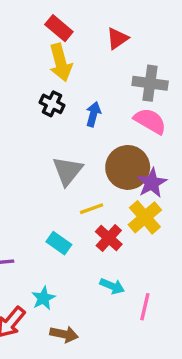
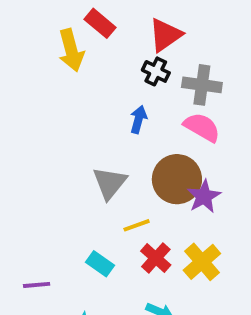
red triangle: (117, 38) -> (165, 35), size x1.4
yellow arrow: (61, 63) -> (71, 50), moved
black cross: (52, 104) -> (156, 71), moved
yellow cross: (145, 217) -> (202, 262), moved

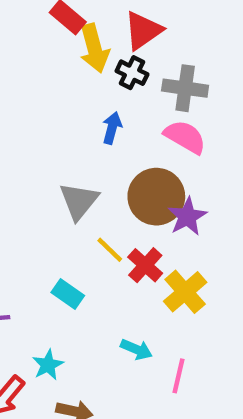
yellow arrow: (71, 50) -> (94, 48), moved
yellow line: (137, 225) -> (110, 250), turned 64
red cross: (156, 258) -> (145, 265), moved

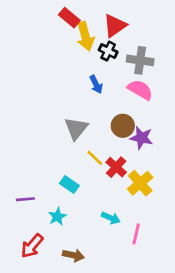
blue arrow: (112, 128) -> (96, 84), turned 138
brown circle: (156, 197) -> (123, 126), size x0.7
purple star: (187, 217) -> (141, 138), turned -30
cyan star: (48, 365) -> (57, 217), moved

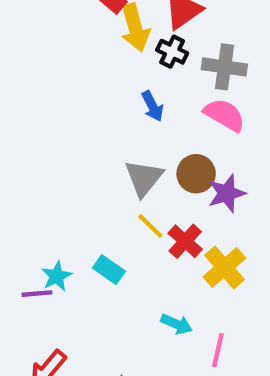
gray triangle: (76, 128) -> (144, 178), moved
purple star: (141, 138) -> (227, 193), turned -30
cyan star: (57, 217) -> (57, 276), moved

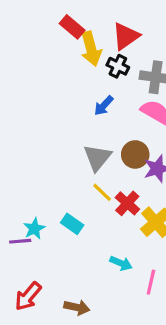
blue arrow: (153, 106) -> (104, 106), turned 70

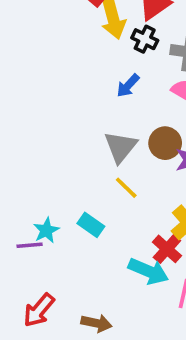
red cross: (127, 203) -> (167, 249), moved
cyan arrow: (121, 263) -> (148, 271), size x1.5

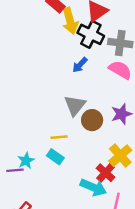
black cross: (145, 39) -> (91, 34), size x1.5
brown circle: (165, 143) -> (92, 120), moved
yellow line: (126, 188) -> (59, 137), moved, turned -49

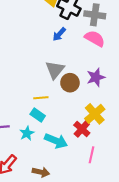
cyan star: (26, 160) -> (27, 133), moved
cyan arrow: (93, 187) -> (56, 141), moved

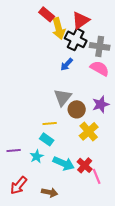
yellow cross: (95, 114) -> (89, 131), moved
red cross: (82, 129) -> (85, 165), moved
pink line: (92, 155) -> (97, 176), turned -35

